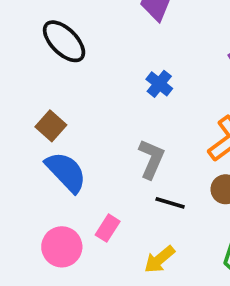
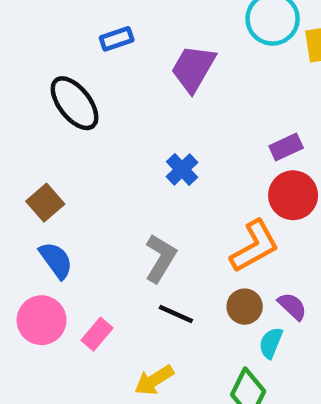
blue semicircle: (66, 172) -> (56, 260), size x0.7
pink circle: (62, 247) -> (42, 320), moved

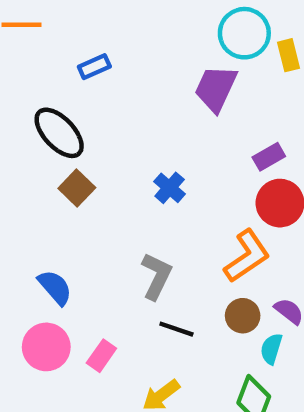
purple trapezoid: (193, 68) -> (216, 88), moved
brown square: (45, 203) -> (77, 188), moved

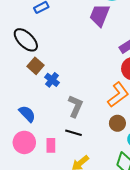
blue cross: (170, 188) -> (52, 80), moved
black line: (176, 329) -> (74, 133), moved
pink rectangle: (101, 356) -> (51, 145), turned -32

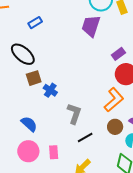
brown square: (35, 66) -> (34, 78), turned 35
black line: (74, 133) -> (85, 137), moved, turned -42

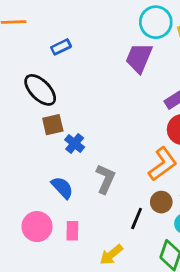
blue semicircle: (29, 124) -> (62, 188), moved
black line: (85, 137) -> (137, 218), moved, turned -42

